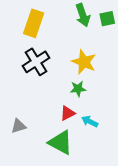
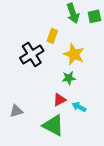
yellow rectangle: (34, 23) -> (52, 36), moved, size x0.6

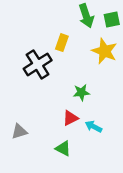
yellow star: (74, 54) -> (104, 51), moved
green triangle: (53, 125) -> (63, 148), size x0.6

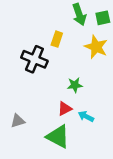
black cross: (38, 64) -> (34, 59), turned -35
green triangle: (63, 148) -> (58, 137), size x1.6

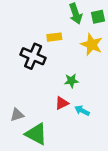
yellow rectangle: (57, 39) -> (54, 37), turned 64
green triangle: (58, 137) -> (36, 134), moved

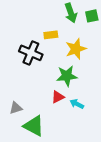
yellow star: (92, 45) -> (76, 49), moved, turned 30
green star: (71, 81) -> (67, 76), size x1.5

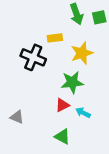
gray triangle: (16, 108) -> (17, 117), turned 40
green triangle: (34, 126) -> (62, 136), moved, size x0.7

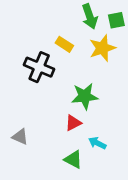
yellow rectangle: (55, 38) -> (64, 44), turned 40
yellow star: (82, 53) -> (102, 48), moved
cyan arrow: (83, 113) -> (97, 143), moved

